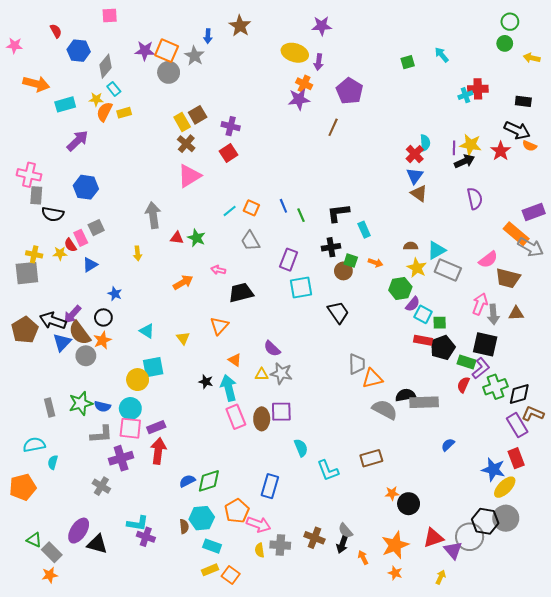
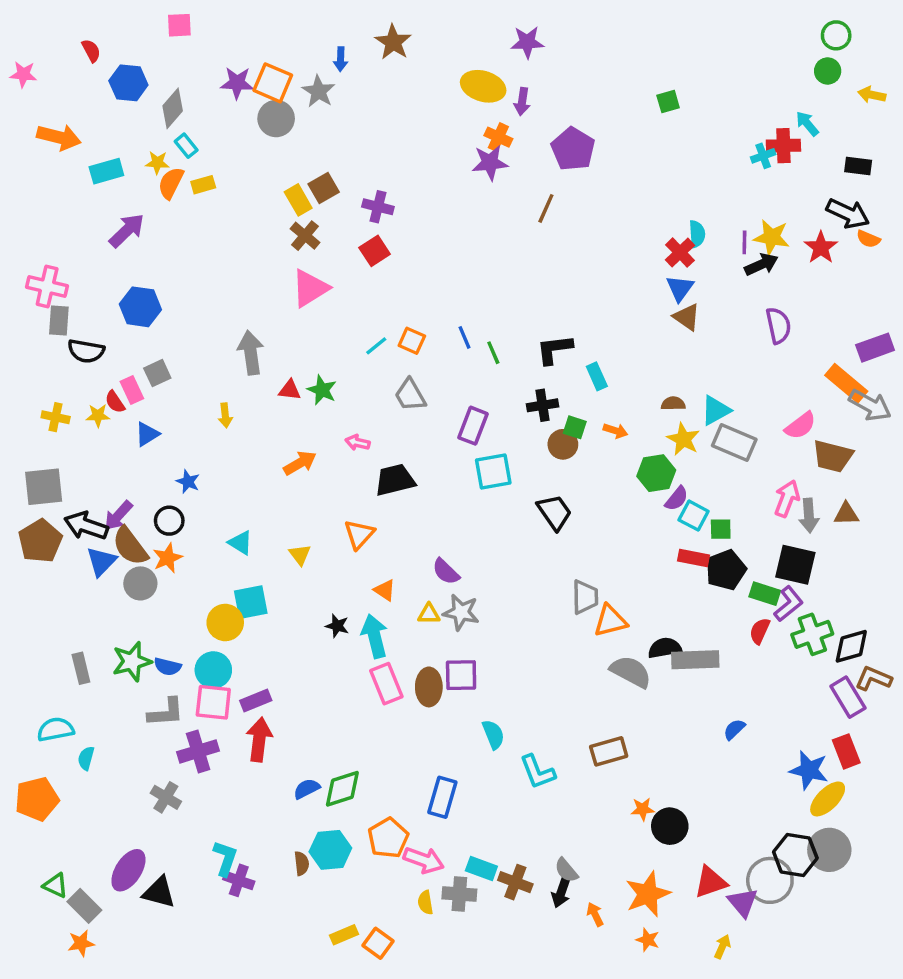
cyan arrow: (442, 55) -> (807, 124), moved
gray square: (27, 273) -> (44, 487), moved
cyan L-shape: (138, 523) -> (225, 858), turned -80
cyan rectangle: (212, 546) -> (481, 869), moved

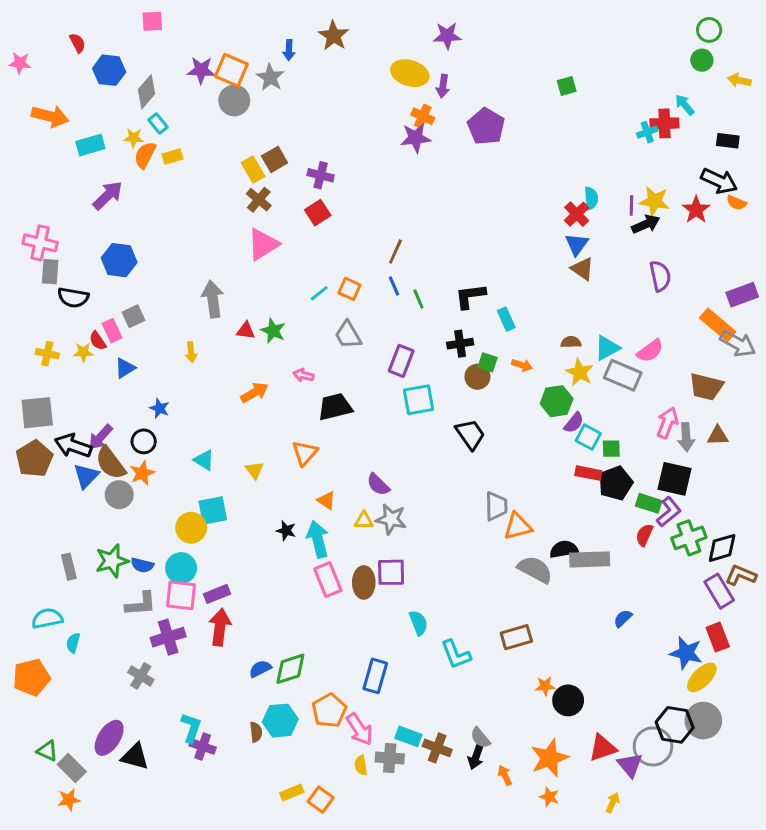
brown line: (546, 208) -> (395, 252), moved
pink semicircle: (800, 426) -> (650, 351), moved
pink arrow: (424, 860) -> (359, 729), turned 36

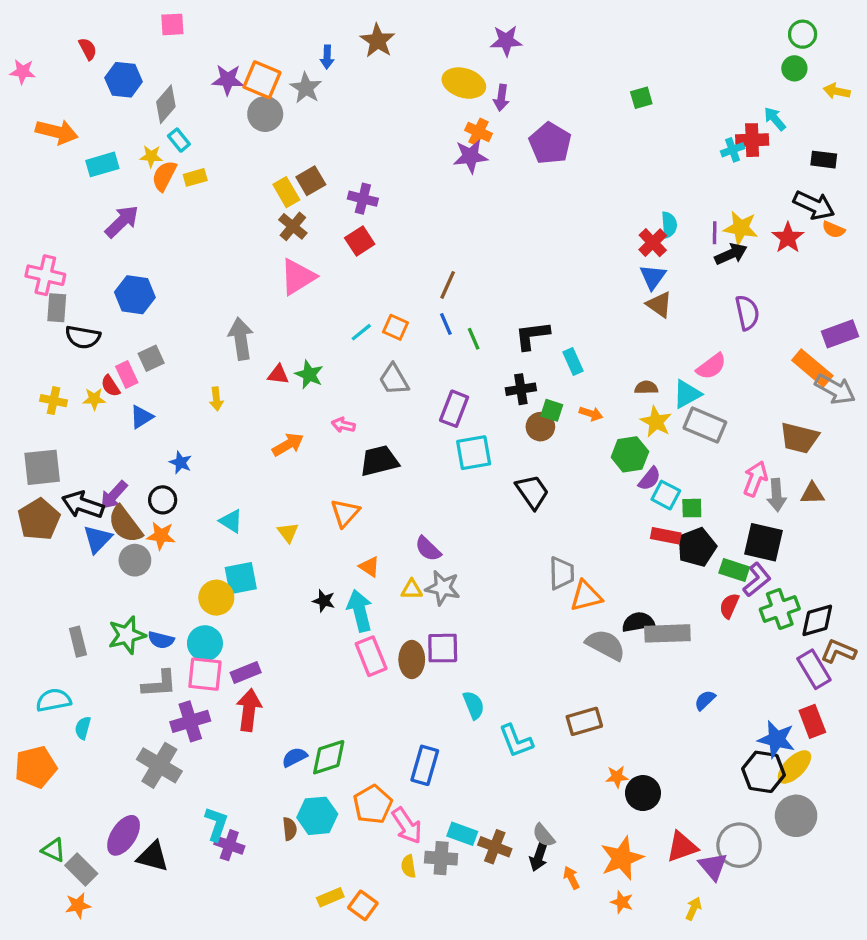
pink semicircle: (650, 351) -> (711, 366), moved
orange star: (142, 473) -> (161, 536), turned 30
gray cross: (141, 676) -> (159, 765), size x1.5
black hexagon: (675, 725) -> (763, 772), moved

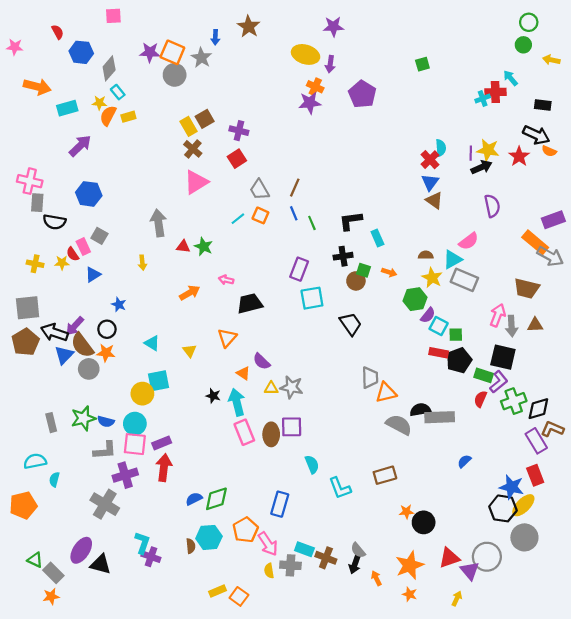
gray square: (151, 358) -> (99, 236), turned -35
gray trapezoid: (394, 379) -> (259, 190), moved
purple semicircle: (428, 549) -> (262, 361), moved

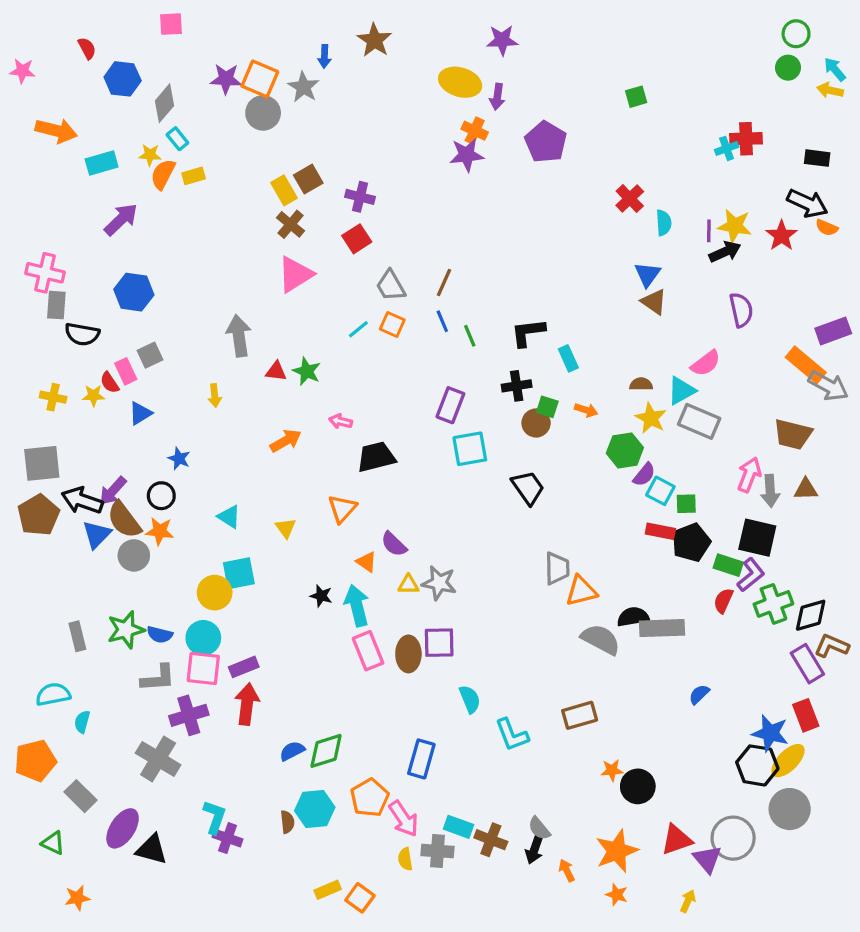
cyan arrow: (510, 78) -> (835, 69), moved
red cross: (430, 160) -> (630, 198), moved
gray square: (99, 236) -> (150, 355), turned 35
gray rectangle: (53, 573) -> (81, 796), moved

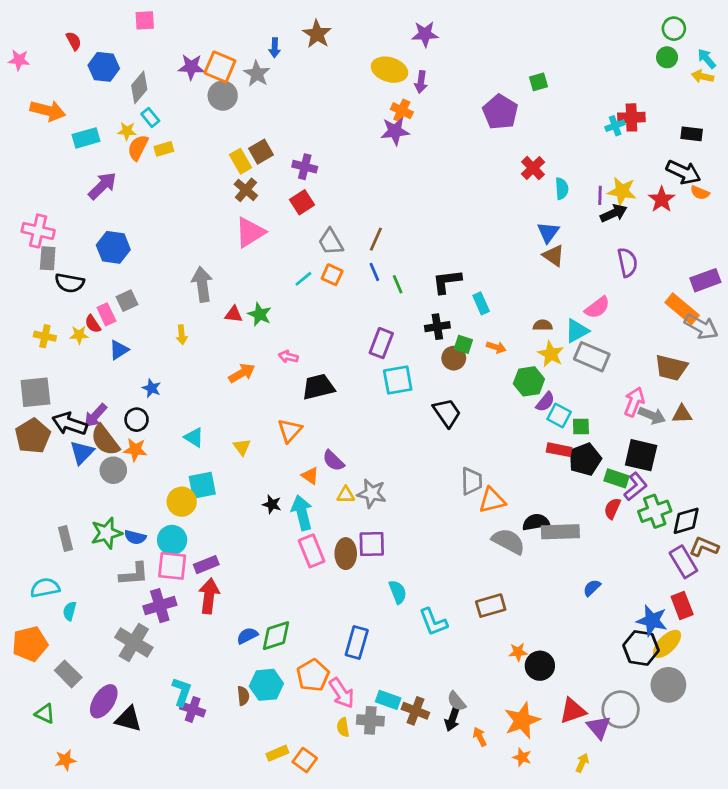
purple pentagon: (546, 142) -> (500, 112), moved
gray arrow: (770, 491) -> (652, 416), turned -64

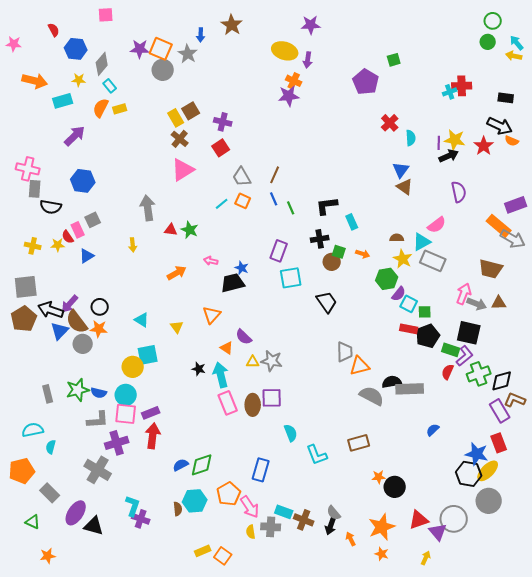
yellow star: (127, 131) -> (79, 80), moved
blue star: (152, 388) -> (242, 268), moved

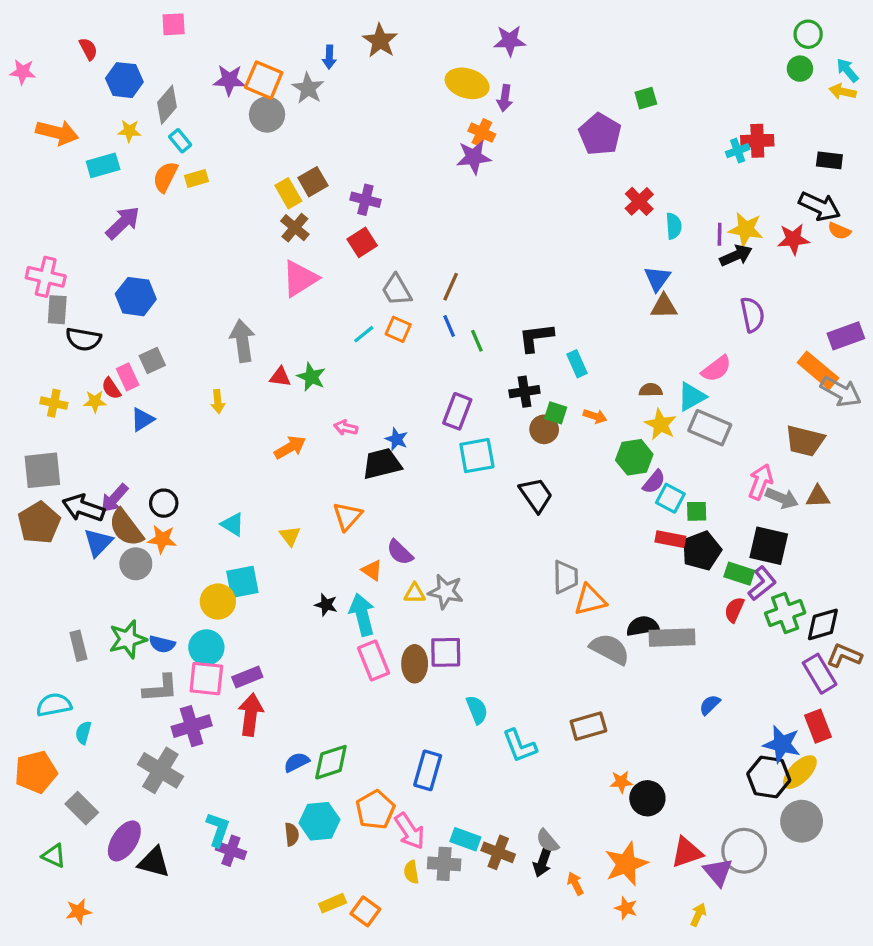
red star: (484, 146) -> (793, 239), turned 30
brown triangle: (405, 187) -> (664, 306), turned -36

